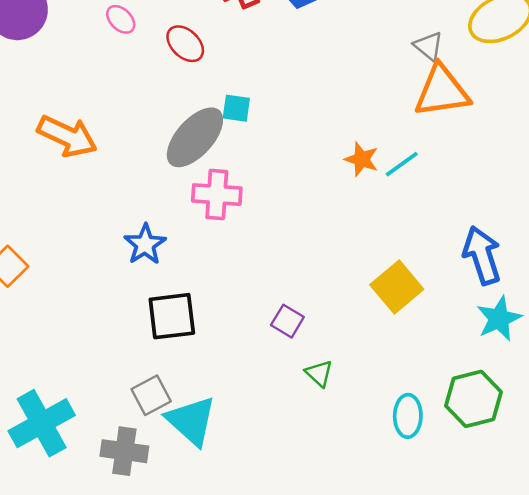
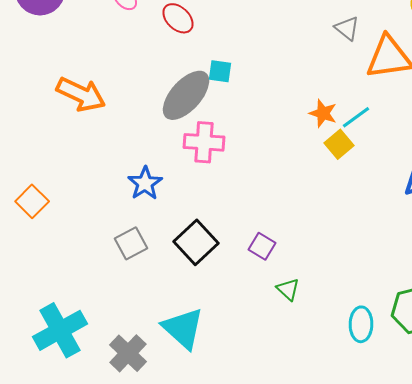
gray triangle: (428, 46) -> (347, 28), moved
yellow square: (397, 287) -> (339, 144), moved, size x0.7
black square: (172, 316) -> (196, 242), moved, turned -36
gray square: (151, 395) -> (131, 243), moved
gray cross: (124, 451) -> (128, 353), turned 36

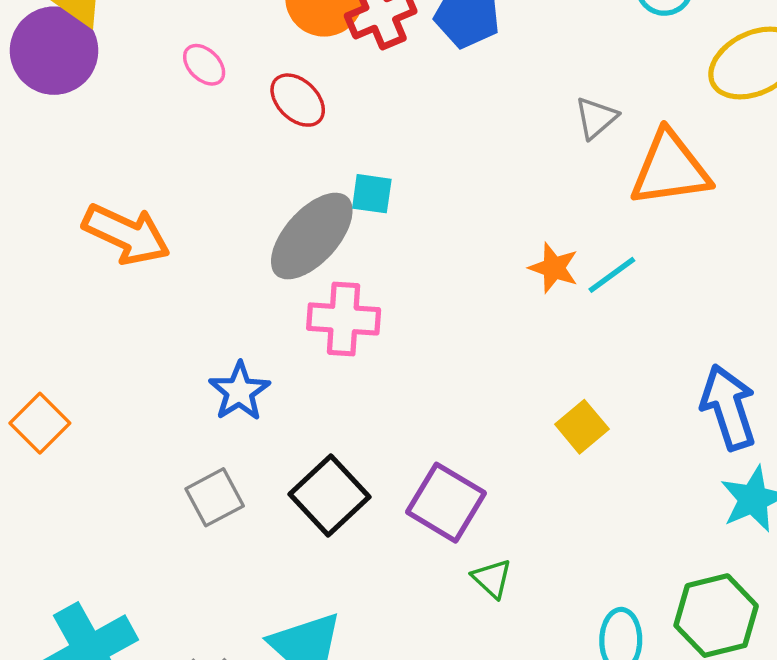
gray triangle: (347, 28) -> (596, 118), turned 40
yellow square: (339, 144) -> (582, 427), moved
purple square: (262, 246) -> (446, 503), size x1.6

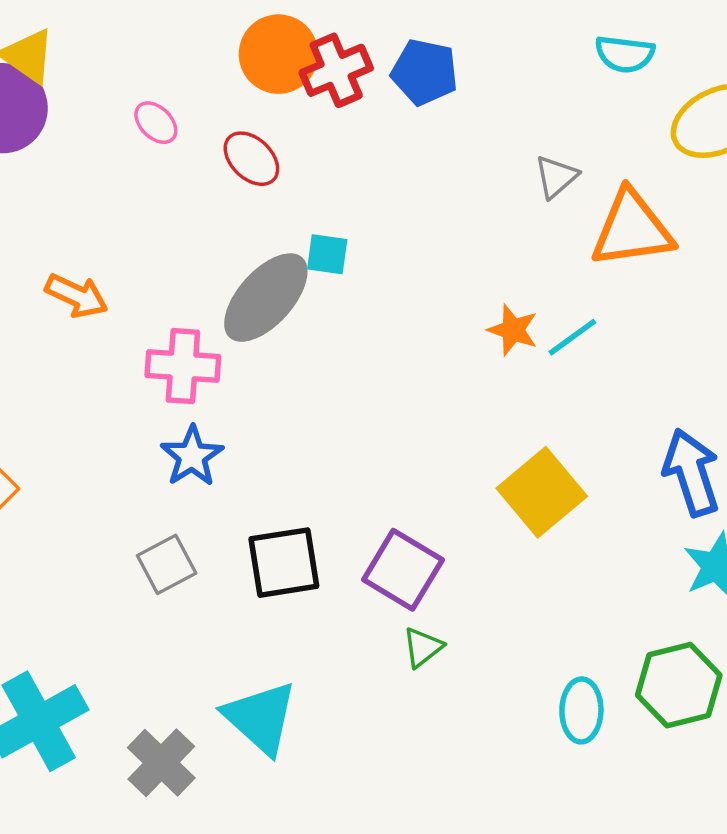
orange arrow: (126, 234) -> (77, 296), size x0.7
pink cross: (344, 319) -> (183, 366), moved
yellow square: (582, 427) -> (542, 492), size x1.6
black square: (329, 496) -> (284, 563), turned 34
green triangle: (492, 578) -> (423, 647), moved, turned 39

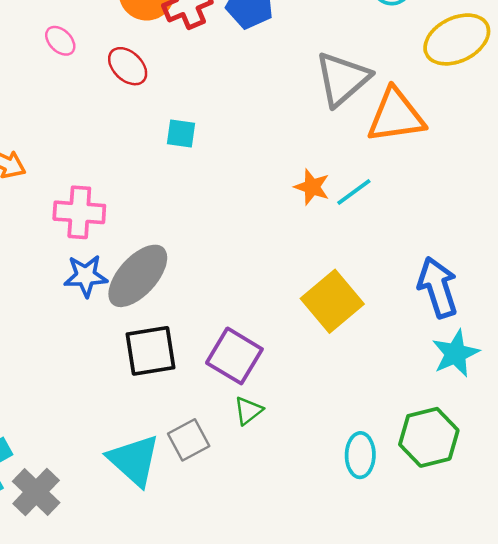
gray triangle: (556, 177) -> (342, 79), size x1.8
gray ellipse: (266, 298) -> (138, 276), moved
blue star: (192, 456) -> (86, 276), turned 30
gray square: (167, 564) -> (189, 440), moved
gray cross: (161, 763) -> (36, 492), moved

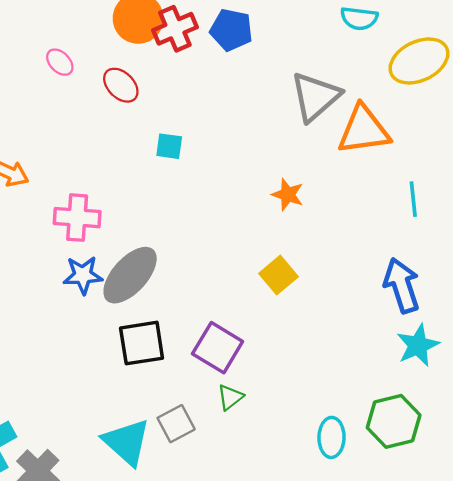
cyan line: (354, 192) -> (413, 199), moved, turned -60
yellow square: (332, 301) -> (279, 275), moved, size x0.7

